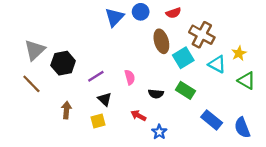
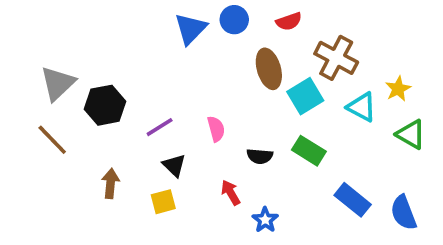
red arrow: (138, 116) -> (231, 193), turned 32

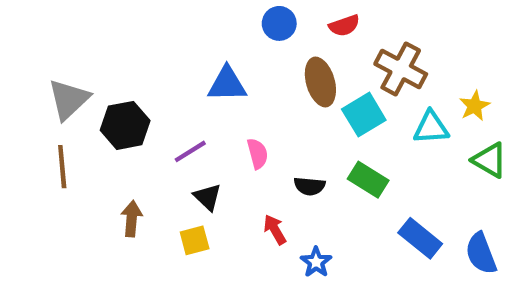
blue triangle: (191, 29) -> (227, 84), moved, turned 45
cyan triangle: (362, 107) -> (431, 128), turned -32
brown line: (52, 140) -> (62, 167), turned 39

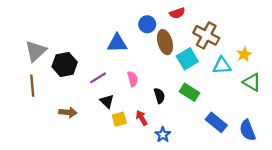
blue circle: (279, 23) -> (147, 24), moved
black semicircle: (310, 186) -> (159, 96), turned -112
brown arrow: (132, 219) -> (68, 112), turned 90
yellow square: (195, 240) -> (119, 119), moved

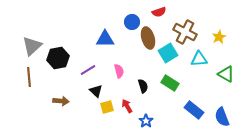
yellow star: (244, 54) -> (219, 37), moved

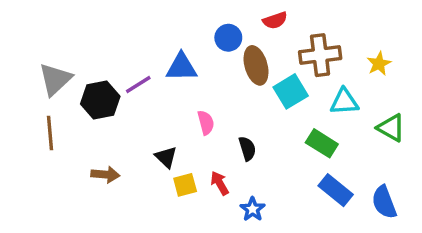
brown cross: (185, 32) -> (320, 55), turned -35
purple line: (88, 70) -> (138, 84), moved
green rectangle: (170, 83) -> (322, 143), moved

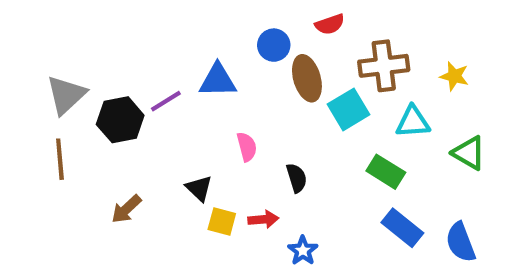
yellow star: (379, 64) -> (454, 76), turned -30
brown arrow: (105, 174) -> (126, 209), turned 132
red arrow: (220, 183) -> (263, 219), turned 115
yellow square: (185, 185) -> (222, 221), turned 30

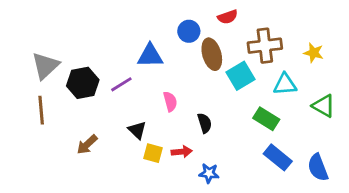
purple line: (166, 101) -> (121, 84), moved
blue star: (303, 251) -> (209, 173), turned -30

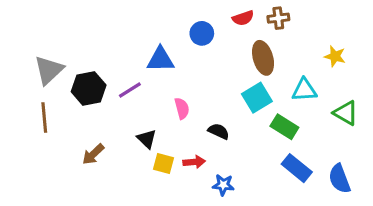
brown cross: (265, 46) -> (278, 18), moved, size x0.6
brown ellipse: (212, 54) -> (263, 58), moved
cyan square: (240, 76) -> (257, 98), moved
black semicircle: (205, 123) -> (219, 131), turned -48

